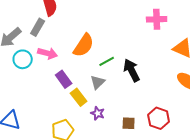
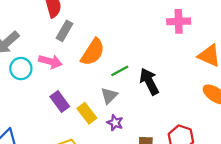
gray rectangle: (38, 27) -> (64, 31), moved
purple rectangle: (64, 79) -> (60, 101), moved
purple star: (98, 113) -> (115, 123), moved

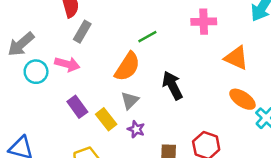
orange semicircle: (93, 52) -> (127, 67), moved
green line: (120, 71) -> (147, 37), moved

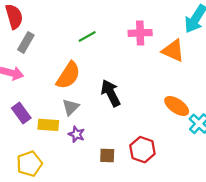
green line: (147, 37) -> (87, 37), moved
orange triangle: (236, 58) -> (173, 51), moved
yellow rectangle: (106, 119) -> (48, 125), turned -48

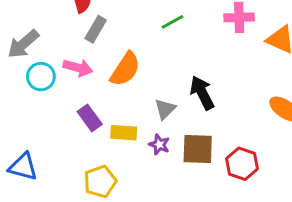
orange semicircle: (68, 75) -> (125, 69), moved
gray triangle: (71, 107) -> (165, 109), moved
brown square: (107, 155) -> (198, 149), moved, size x1.6

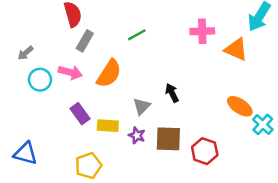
green line: (173, 22) -> (137, 35), moved
gray arrow: (23, 44) -> (25, 53), size x0.6
black arrow: (202, 93) -> (172, 93), size x0.7

